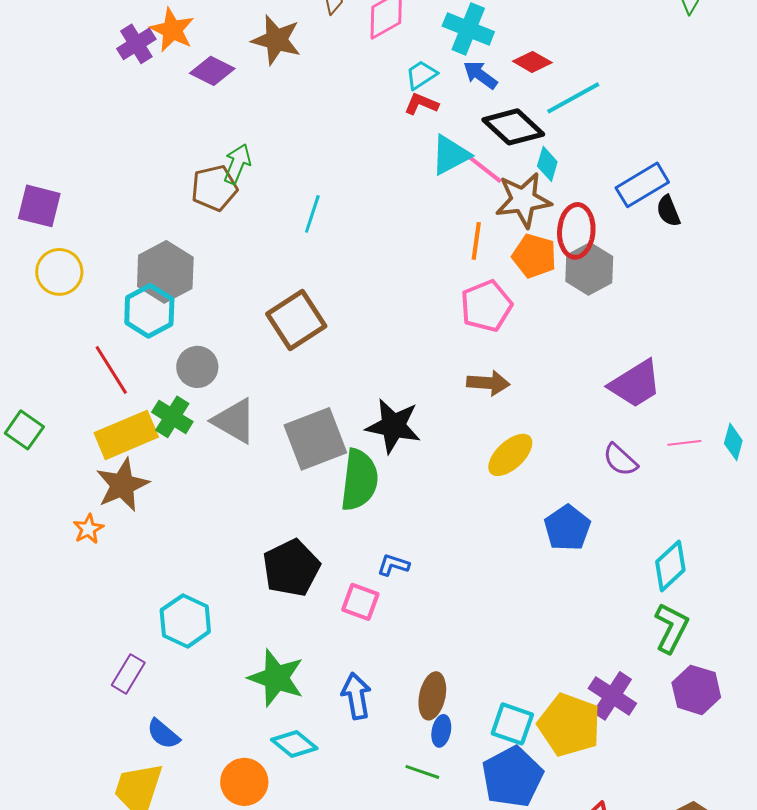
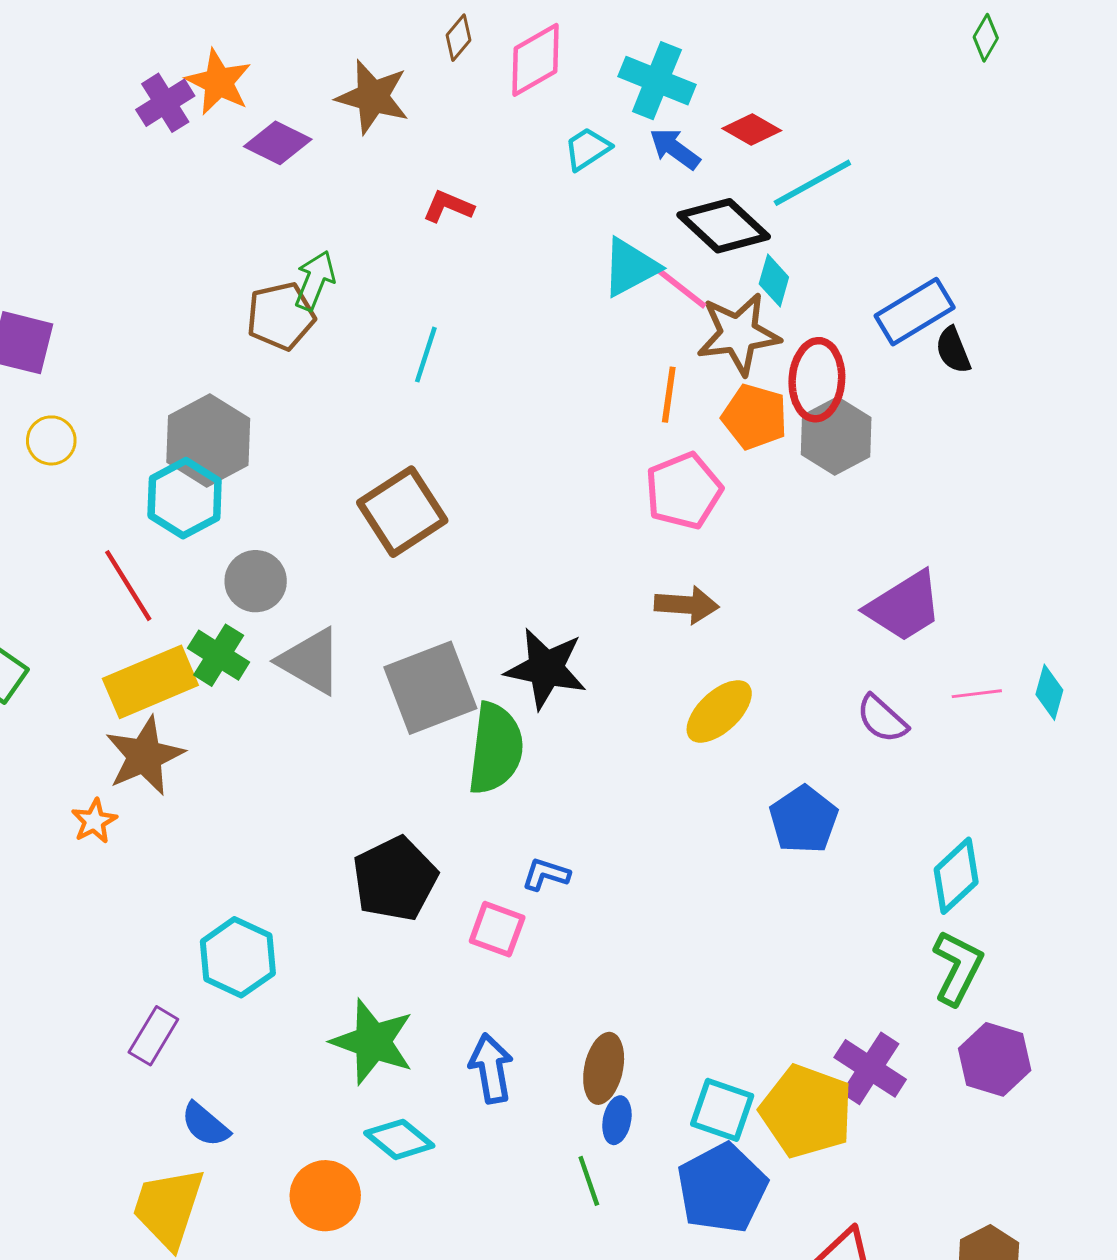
red L-shape: (421, 104) -> (448, 206), moved
yellow circle: (59, 272) -> (51, 440), size x0.7
green line: (422, 772) -> (589, 1181), turned 52

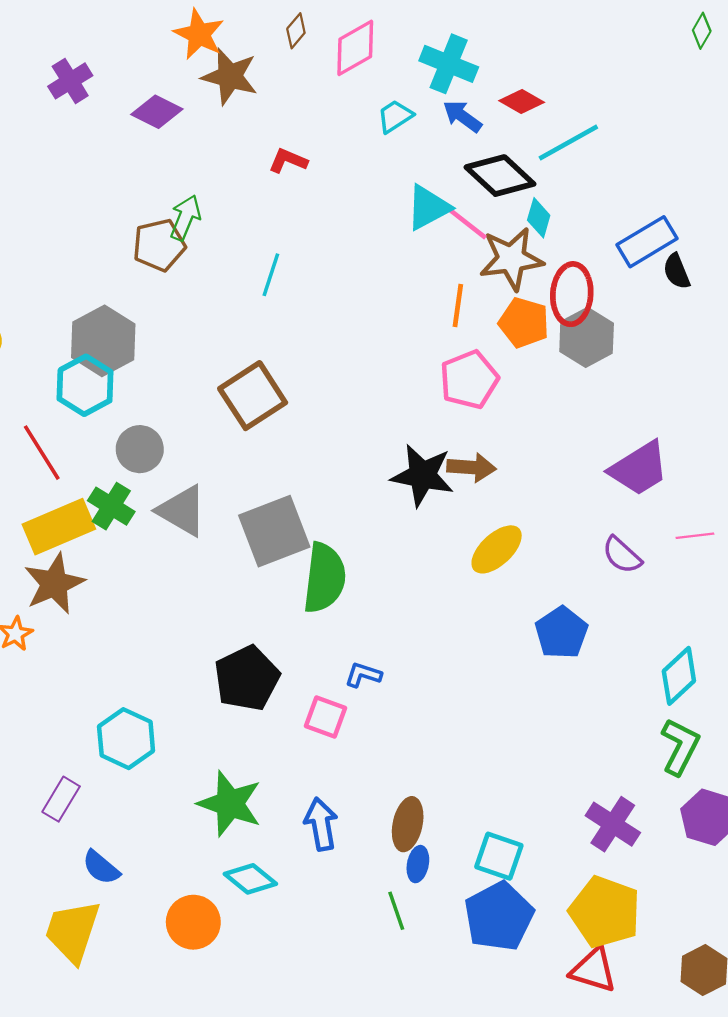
orange star: (219, 82) -> (199, 34), moved
black star: (546, 669) -> (422, 475), moved
yellow pentagon: (807, 1111) -> (605, 912), moved

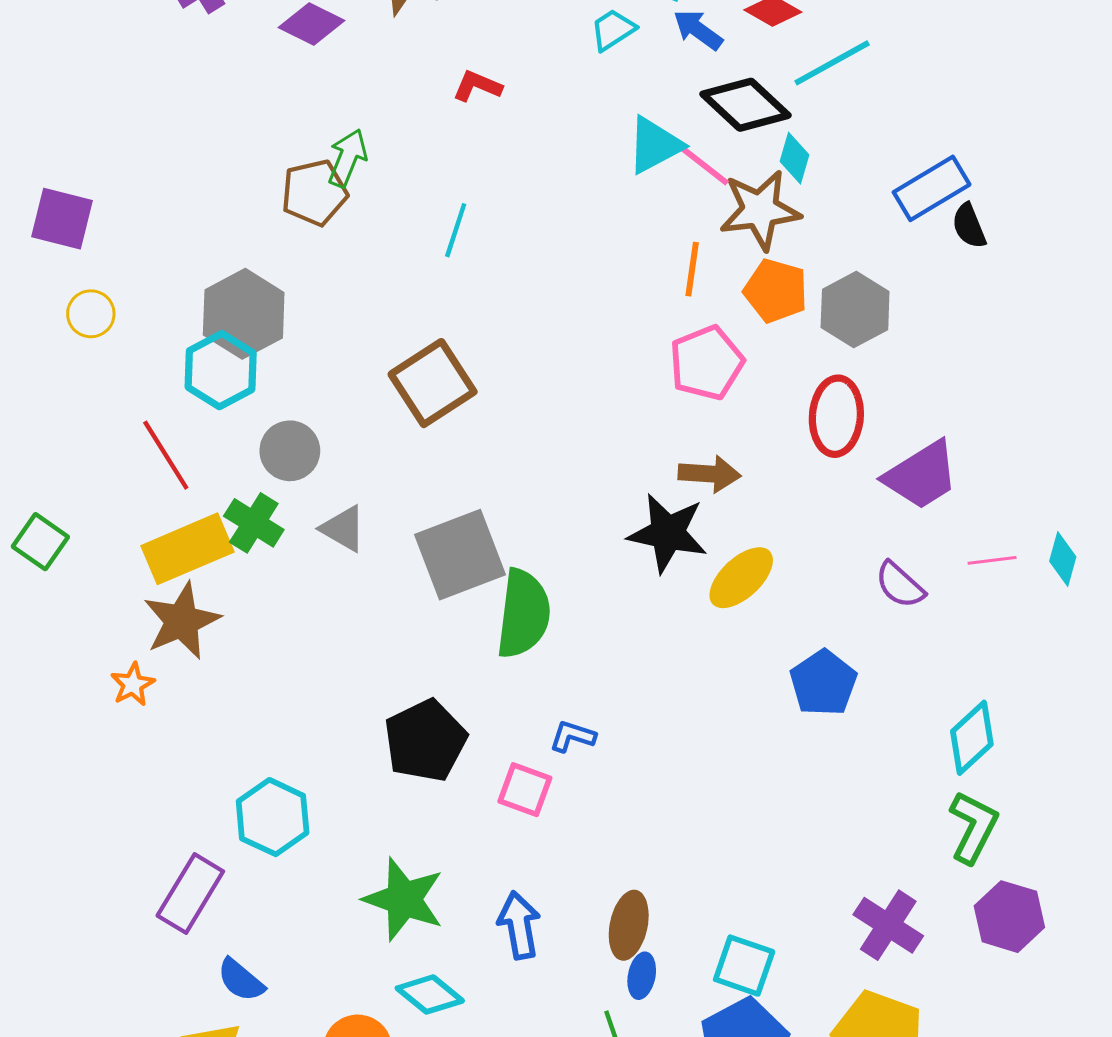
red ellipse: (572, 294) -> (836, 416), moved
black star: (422, 475) -> (668, 533), moved
gray triangle: (182, 511) -> (343, 529), size x0.7
purple rectangle: (61, 799) -> (190, 893), size x1.4

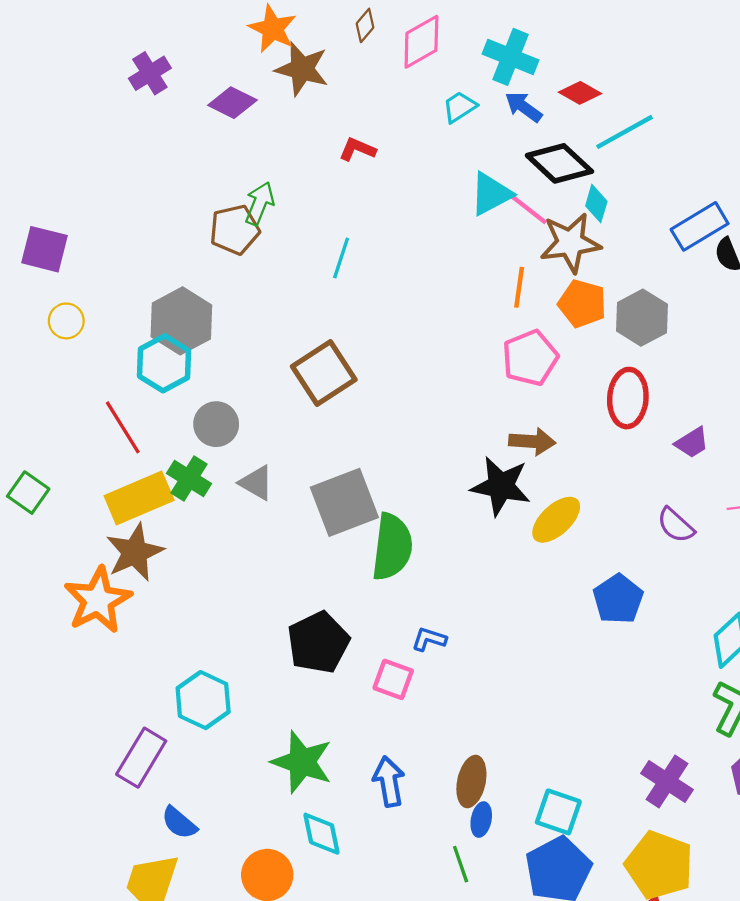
purple trapezoid: (921, 475) -> (692, 443), size x0.6
orange star: (133, 684) -> (98, 600), size x2.0
cyan diamond: (430, 994) -> (322, 834), turned 39

